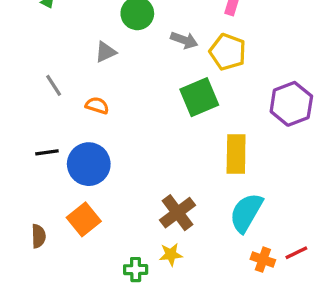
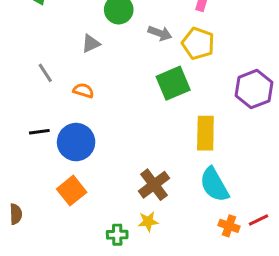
cyan semicircle: (246, 213) -> (214, 185), turned -60
brown semicircle: (39, 236) -> (16, 214), moved

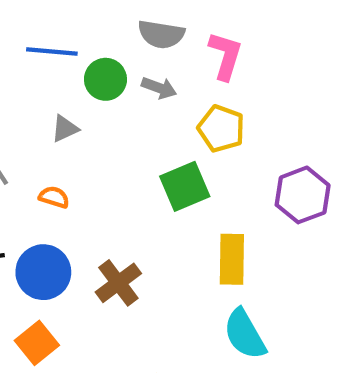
gray arrow: (160, 33) -> (159, 88), moved
brown cross: (154, 185) -> (118, 283), moved

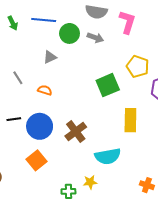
yellow pentagon: (221, 129) -> (138, 66), moved
cyan semicircle: (245, 334) -> (108, 156), moved, turned -70

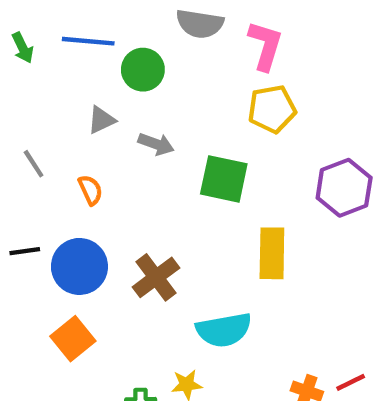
gray arrow: (95, 38) -> (156, 144), moved
yellow pentagon: (138, 66) -> (272, 109), moved, turned -30
green square: (108, 85) -> (224, 179), turned 35
orange semicircle: (45, 90) -> (90, 190), turned 48

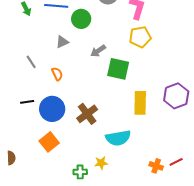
gray arrow: (156, 144) -> (98, 51), moved, turned 126
purple hexagon: (344, 188) -> (176, 96), moved

